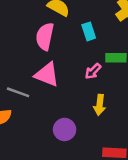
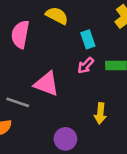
pink semicircle: (45, 36) -> (20, 34), moved
pink arrow: (93, 71) -> (86, 65), moved

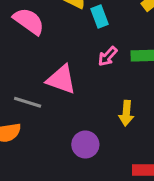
pink semicircle: (20, 34) -> (29, 21), turned 116
cyan rectangle: (88, 39) -> (99, 17), moved

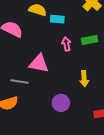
cyan rectangle: (99, 17) -> (57, 19), turned -56
pink arrow: (108, 56) -> (66, 44), turned 136

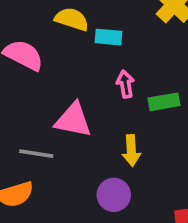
green rectangle: (90, 40) -> (164, 102), moved
yellow arrow: (84, 79) -> (131, 150), moved

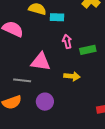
yellow arrow: (131, 150) -> (72, 76), turned -77
purple circle: (114, 195) -> (45, 102), moved

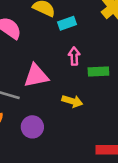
cyan rectangle: (57, 17) -> (67, 23), turned -32
pink triangle: (41, 62) -> (36, 76), turned -30

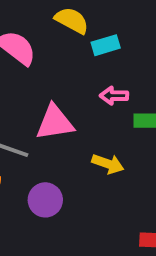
pink arrow: (74, 56) -> (114, 96), turned -90

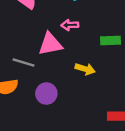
pink arrow: (114, 96) -> (70, 25), moved

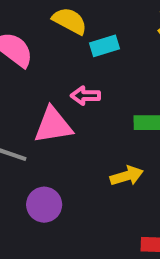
yellow arrow: (85, 69) -> (127, 176), moved, turned -36

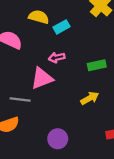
purple circle: (44, 205) -> (58, 139), moved

